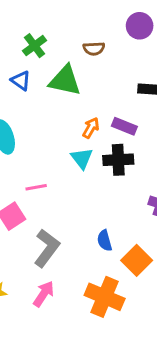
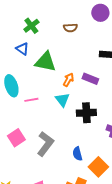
green triangle: (65, 81) -> (45, 62), moved
black cross: (118, 160) -> (86, 113), moved
pink line: (36, 187) -> (31, 100), moved
gray L-shape: (47, 248) -> (45, 144), moved

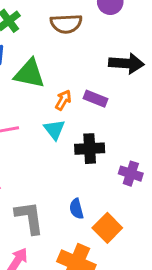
brown semicircle: (70, 28) -> (66, 24), size x1.5
gray L-shape: (45, 144) -> (29, 218), moved, turned -45

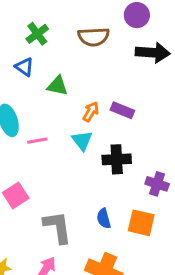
black arrow: (126, 63) -> (153, 53), moved
green triangle: (29, 74) -> (58, 86), size x0.7
orange square: (107, 228) -> (141, 223), moved, turned -32

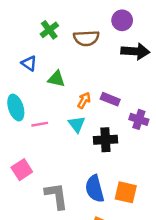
green cross: (37, 34) -> (49, 30), moved
purple cross: (157, 184) -> (139, 119), moved
blue semicircle: (104, 218) -> (95, 189), size x1.6

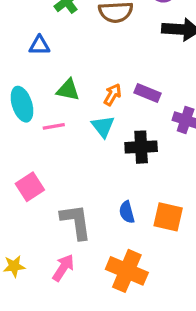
blue triangle: (29, 63) -> (39, 45), turned -35
green triangle: (56, 79) -> (68, 90), moved
blue semicircle: (95, 189) -> (127, 212), size x0.6

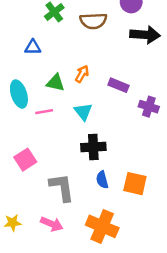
orange arrow: (113, 95) -> (82, 74), moved
black cross: (141, 147) -> (93, 147), moved
pink arrow: (63, 268) -> (52, 224), turned 80

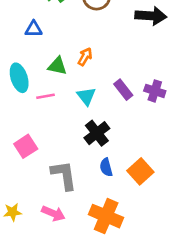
purple rectangle: (119, 85) -> (123, 90), moved, turned 30
black cross: (93, 147) -> (97, 133), turned -35
orange square: (135, 184) -> (140, 171), turned 35

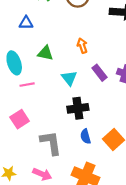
orange arrow: (85, 57) -> (82, 46), moved, turned -48
pink line: (45, 96) -> (27, 85), moved
black cross: (97, 133) -> (78, 108), turned 30

